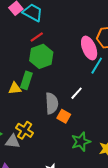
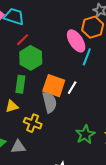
yellow triangle: (15, 88) -> (12, 106), moved
orange square: (64, 116) -> (54, 86), moved, size x1.6
yellow cross: (25, 130) -> (33, 123), moved

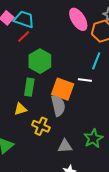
red line: (23, 40) -> (24, 36), moved
pink ellipse: (76, 41) -> (78, 19), moved
white line: (72, 88) -> (85, 80), moved, turned 64
gray triangle: (18, 147) -> (65, 146), moved

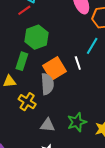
white line: (85, 80) -> (78, 63), turned 56
orange square: (63, 89) -> (54, 68), turned 30

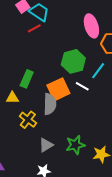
green hexagon: (37, 37) -> (73, 61), moved
white line: (78, 63) -> (82, 86), turned -48
gray triangle: (48, 125) -> (46, 145), turned -42

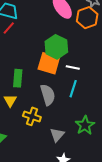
cyan line: (98, 71) -> (73, 89), moved
orange square: (58, 89) -> (49, 63), moved, turned -30
yellow triangle: (12, 98) -> (10, 101), turned -40

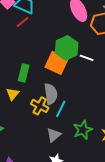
white line: (73, 67) -> (87, 58), moved
cyan line: (73, 89) -> (61, 109), moved
yellow cross: (32, 116) -> (40, 106), moved

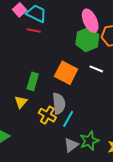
red line: (23, 22) -> (34, 30), turned 48
green hexagon: (67, 48) -> (87, 40), moved
gray triangle: (54, 135) -> (71, 145), moved

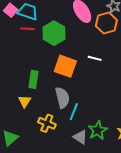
green hexagon: (87, 40) -> (54, 33), moved
yellow cross: (47, 115) -> (47, 123), moved
gray triangle: (71, 145) -> (80, 137), turned -42

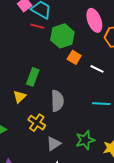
orange square: (65, 66) -> (74, 57), moved, size x0.6
cyan line: (74, 112) -> (101, 104), moved, turned 60
gray triangle: (80, 137) -> (54, 144), moved, turned 42

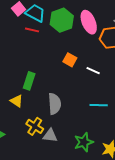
green hexagon: (62, 36) -> (62, 20), moved
yellow triangle: (20, 97) -> (17, 101), turned -40
gray triangle: (54, 144) -> (50, 136), moved, turned 42

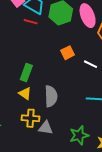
orange square: (70, 60) -> (68, 53), turned 32
yellow triangle: (17, 101) -> (25, 93), moved
yellow cross: (35, 126) -> (31, 118), turned -30

